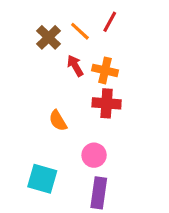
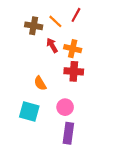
brown cross: (49, 37) -> (34, 26), turned -35
cyan square: (42, 179) -> (29, 111), moved

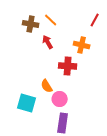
red line: (76, 15) -> (95, 20), moved
orange cross: (73, 49) -> (82, 45), moved
orange semicircle: (40, 83) -> (47, 86), moved

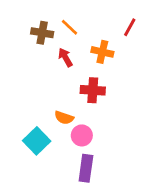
orange cross: (82, 45) -> (102, 52), moved
orange semicircle: (47, 86) -> (64, 118), turned -40
cyan square: (27, 103) -> (37, 141), turned 30

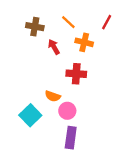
orange line: (69, 27) -> (68, 22), moved

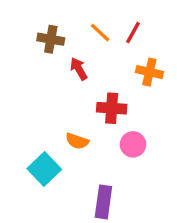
red line: (107, 22) -> (133, 33), moved
orange cross: (84, 42) -> (149, 72), moved
pink circle: (67, 111) -> (133, 144), moved

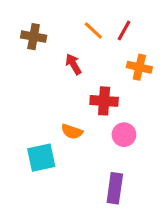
brown cross: (51, 39) -> (34, 37), moved
cyan square: (44, 169) -> (41, 158), turned 32
purple rectangle: (103, 202) -> (115, 188), moved

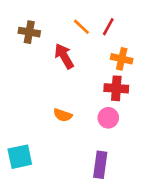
red arrow: (73, 64) -> (64, 56), size x1.4
red cross: (104, 101) -> (116, 88), moved
cyan square: (41, 158) -> (20, 157), moved

